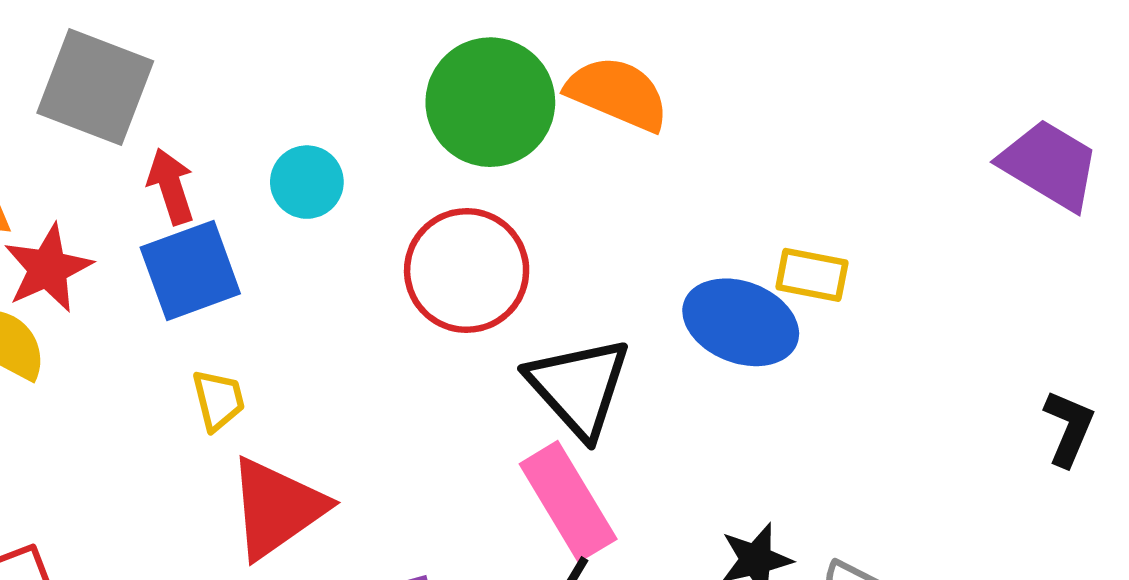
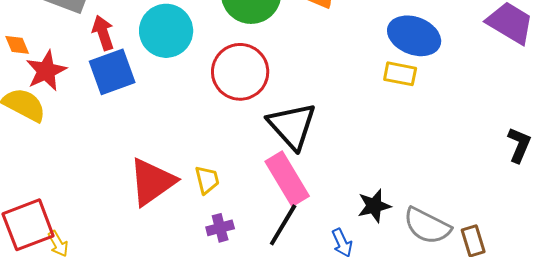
cyan circle: (307, 182) -> (166, 31), size x1.6
blue ellipse: (741, 322) -> (414, 36), moved
yellow trapezoid: (218, 400) -> (207, 180), moved

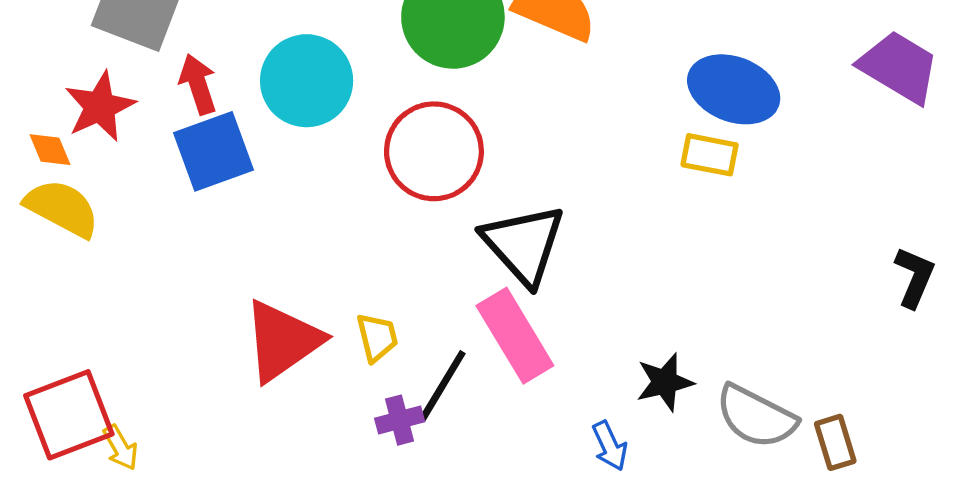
orange diamond: (17, 45) -> (50, 150), moved
red star: (46, 71) -> (100, 107), moved
black line: (283, 225) -> (443, 386), moved

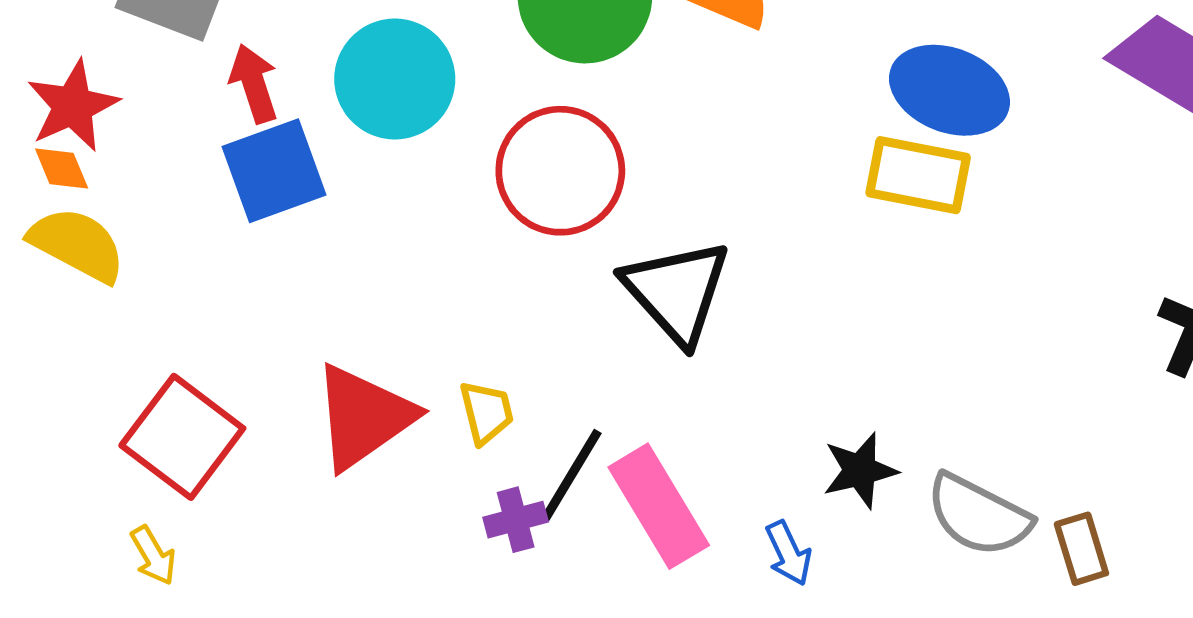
red star: (100, 107) -> (73, 106), moved
yellow rectangle: (710, 155) -> (918, 175), size x1.4
pink rectangle: (515, 336) -> (659, 506), moved
red square: (69, 415) -> (182, 437), moved, turned -32

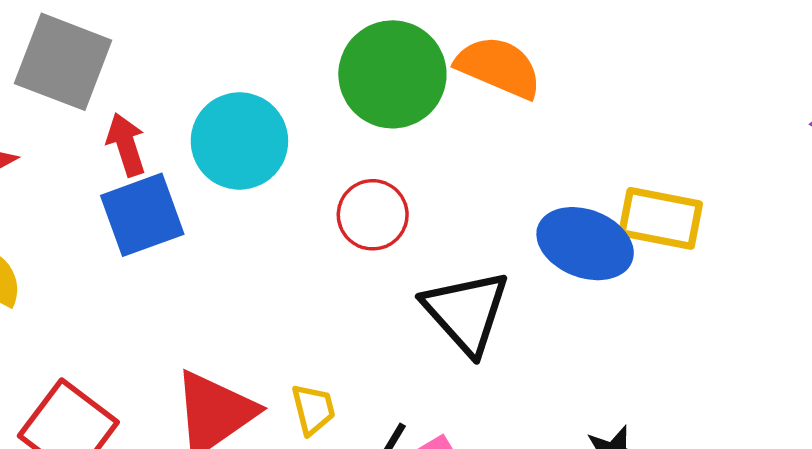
blue ellipse: (949, 90) -> (585, 244), moved
red circle: (560, 171) -> (373, 215), size x0.7

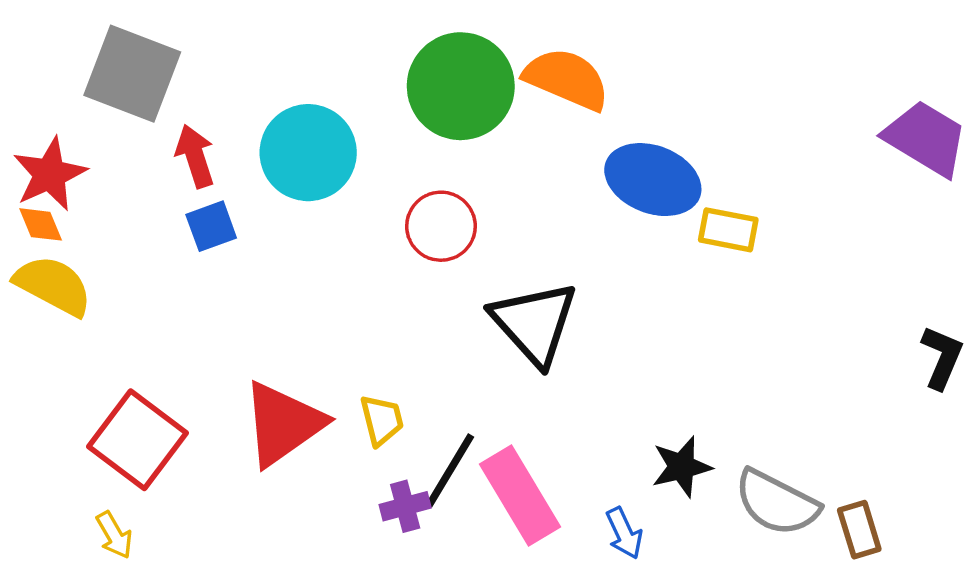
blue square: (142, 215) -> (211, 226), size x0.6
yellow rectangle: (661, 218) -> (728, 230), size x0.7
blue ellipse: (585, 244) -> (653, 180), moved

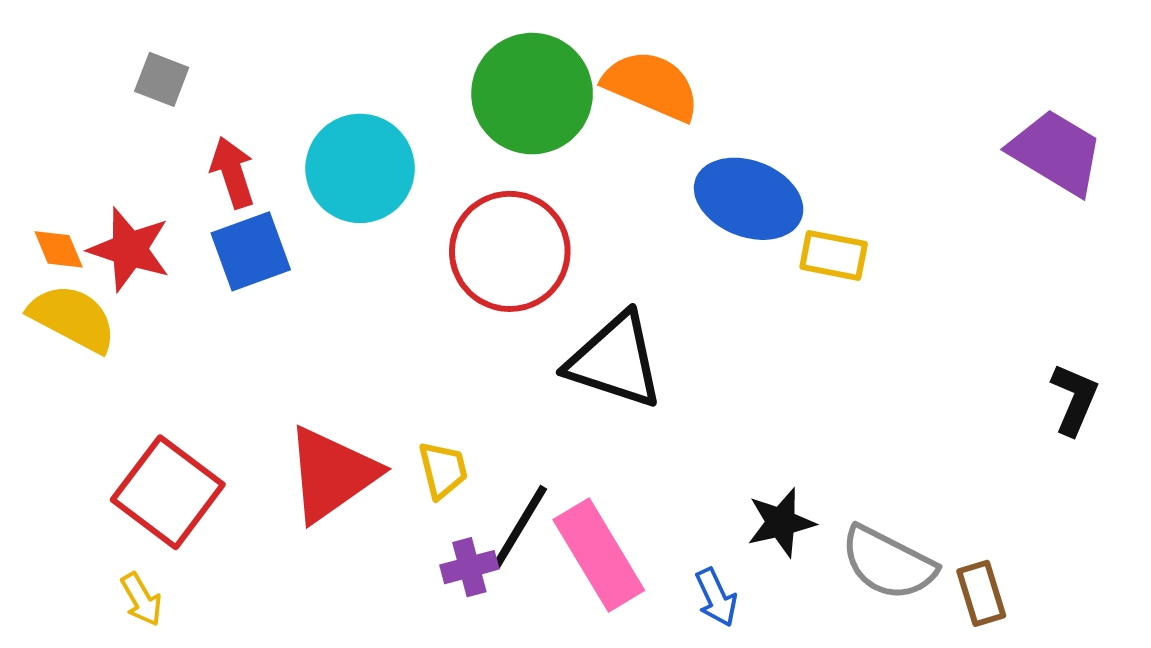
gray square: (132, 74) -> (162, 79), size x0.5
red star: (50, 174) -> (129, 249), moved, turned -30
blue square: (211, 226) -> (251, 251), size x1.4
red circle: (441, 226) -> (510, 251), size x1.5
black triangle: (534, 323) -> (615, 361), turned -30

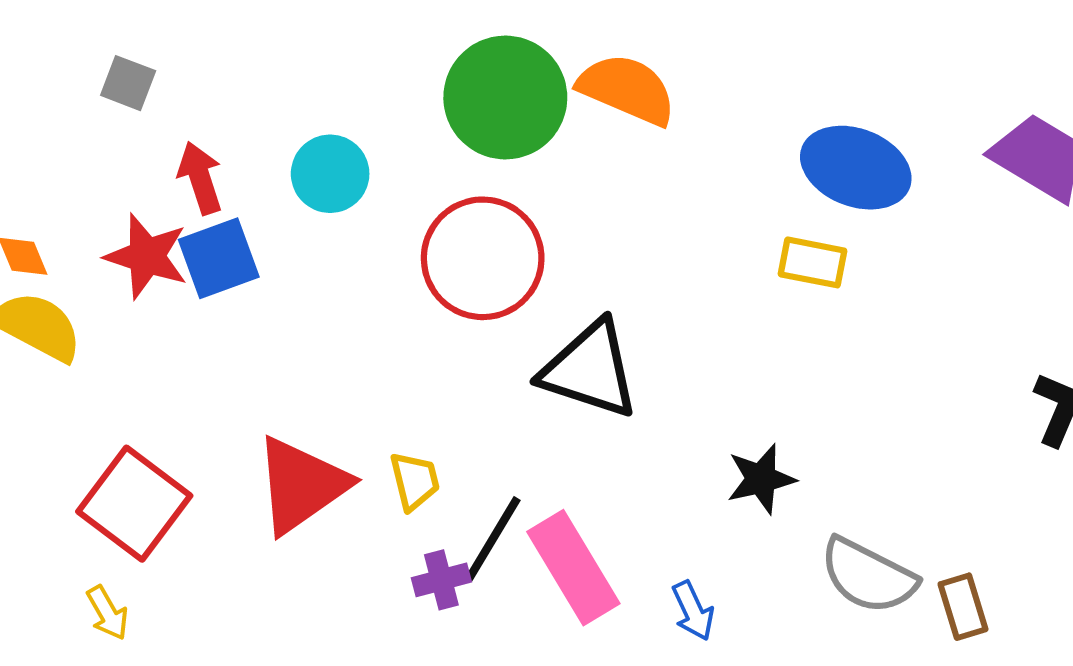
cyan circle: (360, 168) -> (330, 174), size x0.7
blue ellipse: (749, 199) -> (856, 168), moved
red star: (129, 249) -> (147, 256), moved
black star: (781, 523) -> (761, 479), moved

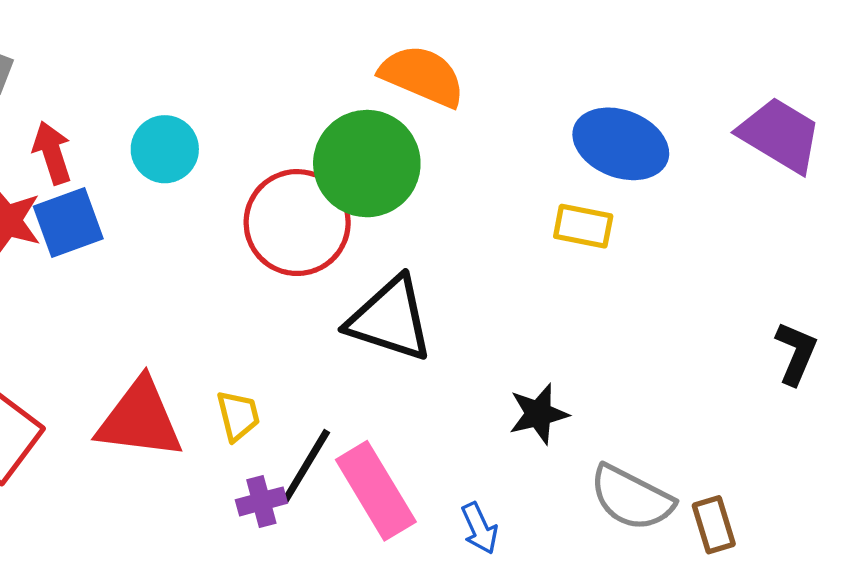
green circle: (505, 98) -> (367, 164), moved
red triangle: (301, 485) -> (140, 419), turned 42

